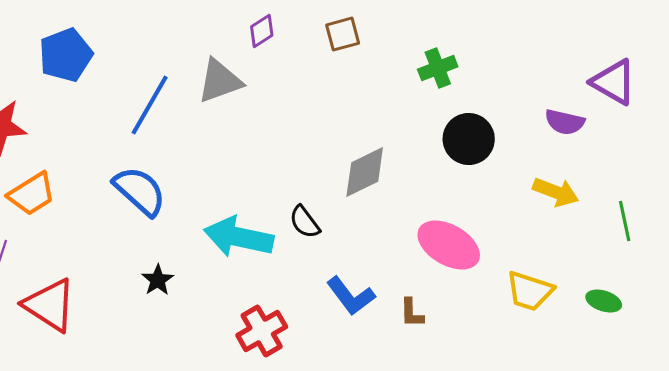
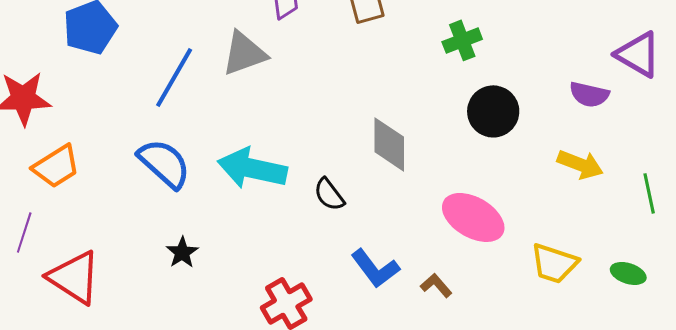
gray diamond: (365, 172) -> (389, 144), turned -64
cyan arrow: (239, 237) -> (252, 168), moved
brown L-shape: (412, 313) -> (436, 285), turned 140

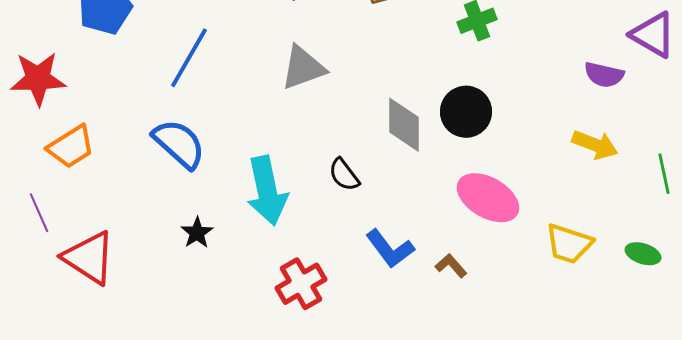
gray triangle: (244, 53) -> (303, 68), moved
black circle: (493, 111) -> (466, 112), moved
cyan arrow: (252, 168) -> (267, 191), moved, turned -114
purple line: (24, 232) -> (39, 213), turned -42

